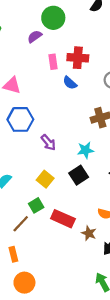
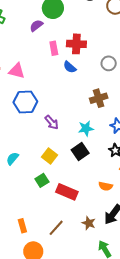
brown line: (21, 224) -> (56, 228), moved
brown star: (89, 233) -> (89, 223), moved

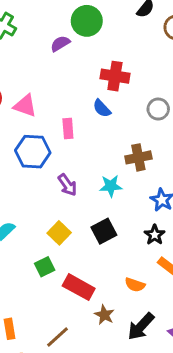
pink rectangle: (54, 48) -> (68, 129), moved
cyan star: (86, 128) -> (111, 186), moved
brown star: (89, 223) -> (104, 315), moved

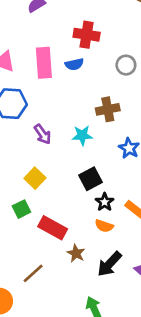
blue semicircle: (102, 108) -> (74, 64), turned -60
pink rectangle: (68, 129) -> (44, 63), moved, size x1.6
black square: (104, 231) -> (90, 179), moved
black star: (155, 235) -> (105, 202), moved

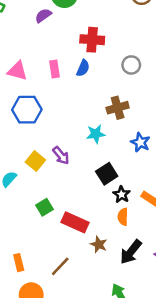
pink rectangle: (44, 63) -> (54, 69), size x0.6
blue semicircle: (74, 64) -> (83, 68), turned -49
purple arrow: (43, 134) -> (61, 155), moved
yellow square: (35, 178) -> (35, 161), moved
orange semicircle: (104, 226) -> (123, 217), turned 77

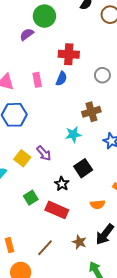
black star: (122, 194) -> (62, 184), moved
orange semicircle: (123, 217) -> (98, 204), turned -96
brown star: (99, 244) -> (79, 242), moved

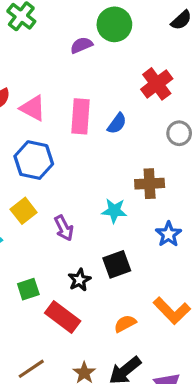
red cross: (69, 54) -> (157, 84), moved, turned 36
pink rectangle: (37, 80) -> (80, 116), size x1.5
yellow square: (22, 158) -> (24, 211), moved
orange semicircle: (98, 204) -> (125, 324), turned 144

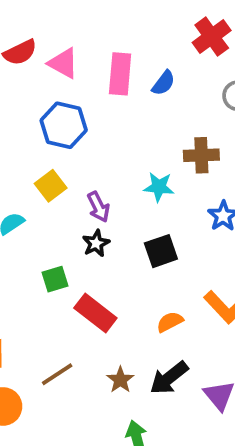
black star: (79, 280) -> (96, 243), moved

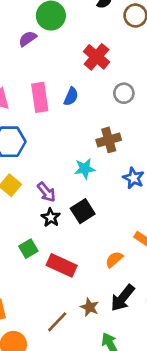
black square: (161, 251) -> (83, 211), moved
brown line: (57, 374) -> (57, 322), moved

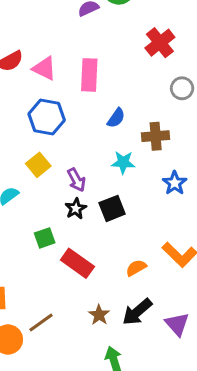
blue semicircle: (71, 97) -> (116, 118), moved
brown line: (57, 322) -> (41, 322), moved

